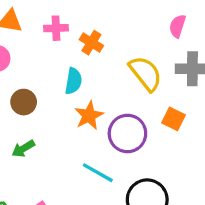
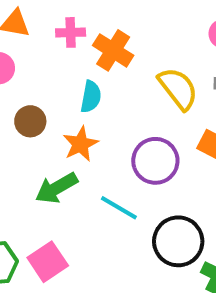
orange cross: (91, 43) -> (113, 50), size x1.4
orange star: (89, 115) -> (80, 144), moved
green arrow: (23, 149) -> (56, 188), moved, size x1.5

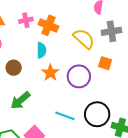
orange star: (80, 144) -> (50, 73), moved
green arrow: (56, 188) -> (20, 100), moved
cyan line: (119, 208) -> (65, 116), moved

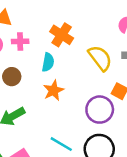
pink cross: (26, 20) -> (20, 41), moved
purple circle: (79, 76) -> (100, 110), moved

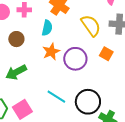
purple circle: (100, 110) -> (75, 59), moved

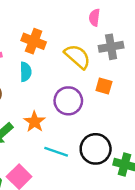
orange star: (51, 52) -> (34, 122), moved

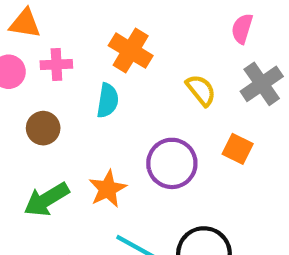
gray cross: (111, 47) -> (262, 84), turned -35
yellow semicircle: (77, 57) -> (201, 90), size x0.7

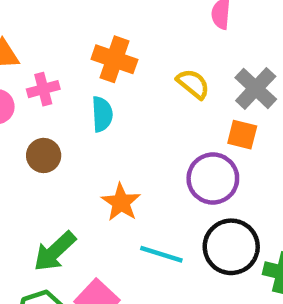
gray cross: (262, 84) -> (256, 88), moved
purple circle: (172, 163) -> (213, 179), moved
green arrow: (46, 199) -> (55, 251), moved

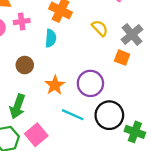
brown circle: (44, 155) -> (25, 65), moved
purple circle: (213, 179) -> (90, 83), moved
green arrow: (55, 251) -> (17, 106), turned -35

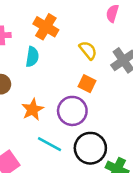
orange square: (122, 58) -> (87, 84), moved

